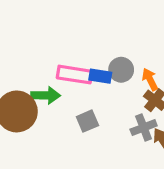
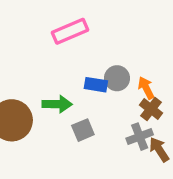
pink rectangle: (75, 75) -> (70, 31), moved, turned -32
green arrow: (46, 95) -> (57, 104), moved

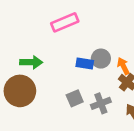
green arrow: (57, 104) -> (31, 62), moved
gray cross: (140, 137) -> (101, 103), moved

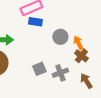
blue rectangle: (85, 64) -> (35, 22), moved

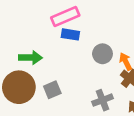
gray square: (39, 69) -> (52, 90), moved

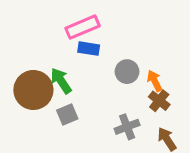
green arrow: (30, 58) -> (61, 81), moved, turned -125
brown circle: (19, 87) -> (33, 90), moved

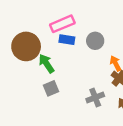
gray circle: (127, 72) -> (95, 41), moved
brown circle: (33, 90) -> (26, 46), moved

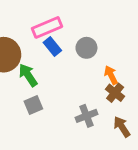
blue rectangle: (67, 40) -> (52, 46), turned 42

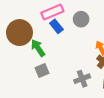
gray circle: (86, 48) -> (81, 19), moved

